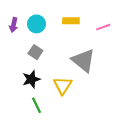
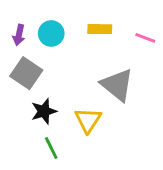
pink line: (103, 27) -> (145, 38), turned 40
gray square: (35, 52) -> (26, 73), moved, size x1.5

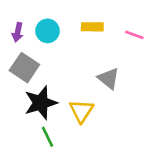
gray triangle: (117, 85) -> (109, 78), size x0.7
black star: (44, 111) -> (41, 103), size x1.4

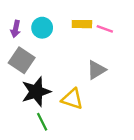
pink line: (134, 35) -> (105, 29), moved
gray triangle: (109, 78) -> (96, 70), turned 50
yellow triangle: (81, 111) -> (72, 99), turned -45

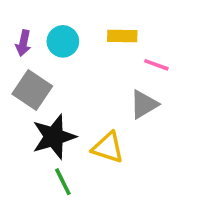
pink line: (105, 29) -> (156, 65), moved

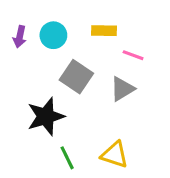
gray square: (32, 90) -> (76, 77), moved
yellow triangle: (108, 148) -> (115, 155), moved
green line: (63, 182) -> (67, 158), moved

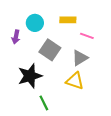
purple arrow: (20, 37) -> (16, 37), moved
yellow triangle: (115, 155) -> (75, 81), moved

